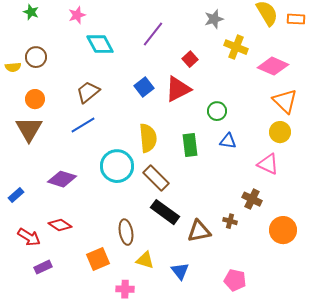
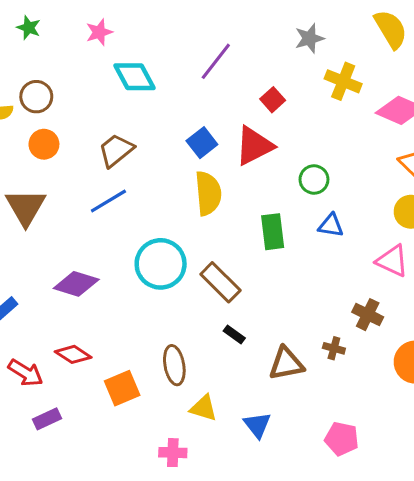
orange circle: (35, 99) -> (44, 144), moved
yellow semicircle: (148, 138) -> (208, 193), moved
black rectangle: (165, 212) -> (234, 334), size x0.5
orange square: (98, 259) -> (122, 388), moved

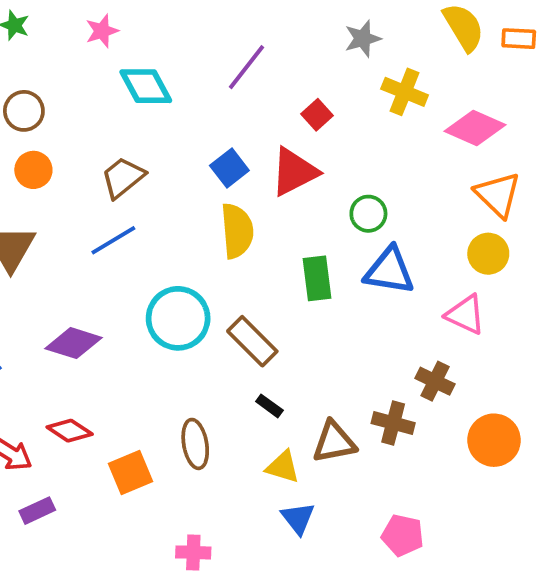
blue triangle: (331, 226) -> (389, 271), size x1.6
brown cross: (334, 348) -> (393, 423), size x1.5
yellow triangle: (204, 408) -> (283, 467), moved

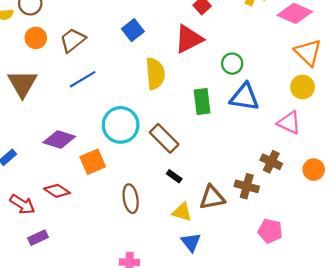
blue square: (229, 168) -> (133, 30), moved
brown trapezoid: (123, 178) -> (73, 40), moved
orange circle: (494, 440) -> (314, 170), moved, size x0.7
orange square: (130, 473) -> (93, 162), moved
pink pentagon: (403, 535) -> (270, 231), moved

